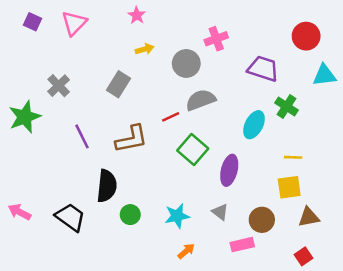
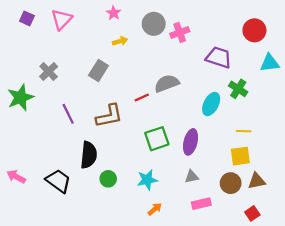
gray circle: (186, 63) -> (154, 24), moved
green square: (193, 149) -> (157, 139), moved, turned 30
gray triangle: (220, 212) -> (192, 177), moved, turned -48
brown circle: (262, 220) -> (231, 183), moved

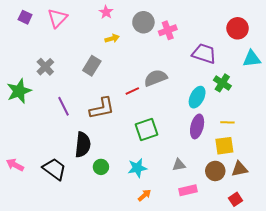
purple ellipse: (191, 142) -> (197, 126), moved

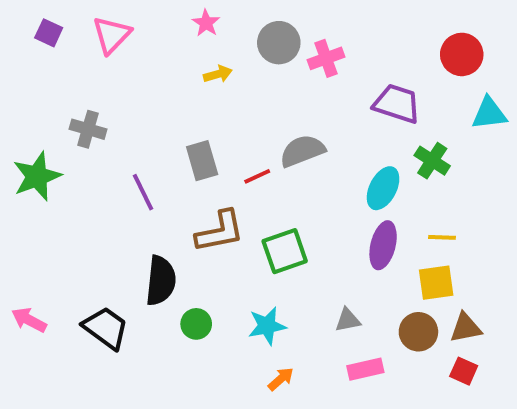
gray rectangle: (92, 66) -> (202, 161), moved, turned -48
gray cross: (45, 67) -> (88, 129), turned -30
purple line: (64, 106) -> (143, 192), moved
brown L-shape: (102, 108) -> (220, 231), moved
red square: (236, 199) -> (464, 371), moved, turned -32

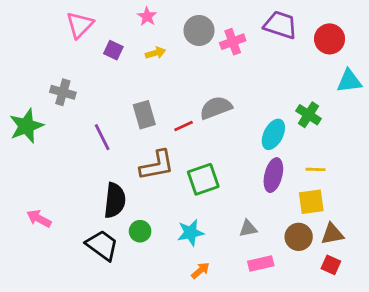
purple square: (49, 33) -> (113, 50), moved
purple trapezoid: (397, 104) -> (280, 25), moved
pink arrow: (29, 320) -> (39, 219), moved
black trapezoid: (106, 328) -> (102, 245), moved

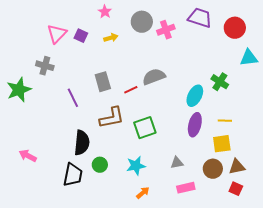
pink triangle: (80, 25) -> (57, 34), moved
black trapezoid: (102, 245) -> (73, 175), turned 65

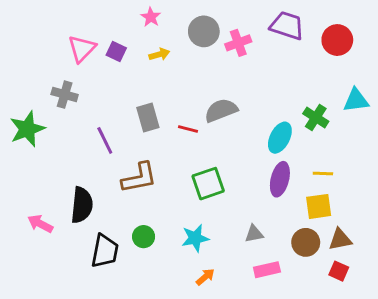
cyan triangle: (249, 58) -> (356, 100), moved
red line: (131, 90) -> (188, 129), turned 40
brown L-shape: (112, 118) -> (139, 178), moved
black semicircle: (82, 143) -> (82, 205), moved

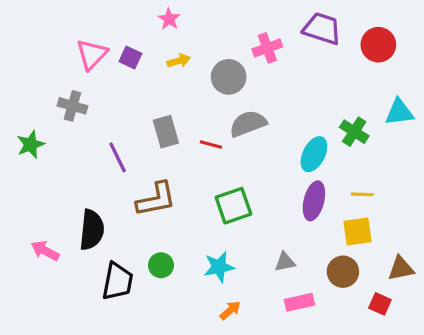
gray circle: (204, 31) -> (229, 77), moved
green star: (27, 129) -> (31, 144), size x0.7
brown triangle: (340, 240) -> (401, 268), moved

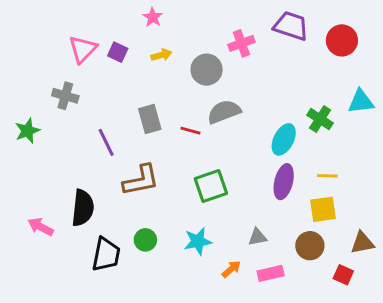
orange arrow: (230, 310) -> (231, 269), moved

